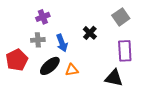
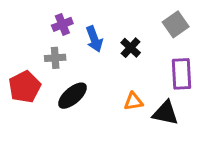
blue arrow: (62, 43) -> (94, 39), moved
orange triangle: (72, 70) -> (133, 101), moved

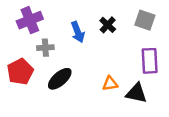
purple cross: (62, 24) -> (30, 20), moved, size x1.5
gray square: (176, 24) -> (145, 20), turned -36
black cross: (131, 48) -> (108, 25), moved

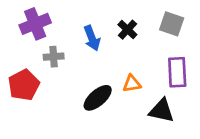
black ellipse: (60, 79) -> (98, 98), moved
orange triangle: (110, 84) -> (132, 84), moved

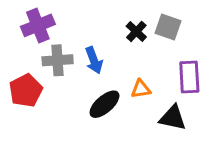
gray square: (172, 24) -> (168, 27), moved
blue arrow: (92, 38) -> (94, 60), moved
gray cross: (54, 57) -> (58, 60), size x1.4

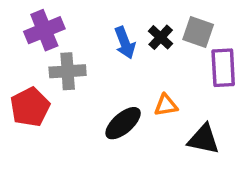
blue arrow: (94, 60) -> (125, 43), moved
purple rectangle: (189, 77) -> (223, 68), moved

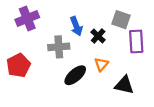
black cross: (161, 37) -> (98, 36), moved
gray cross: (68, 71) -> (59, 47), moved
orange triangle: (166, 105) -> (101, 64), turned -40

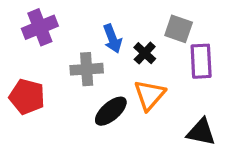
orange triangle: (101, 64) -> (150, 95), size x1.5
red pentagon: (18, 65) -> (27, 97), turned -30
black triangle: (124, 85) -> (201, 132), moved

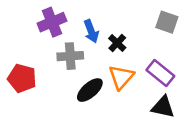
purple cross: (40, 27) -> (52, 22), moved
gray square: (179, 29) -> (167, 22), moved
purple rectangle: (201, 61) -> (160, 73), moved, turned -48

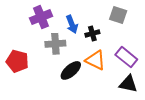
gray square: (167, 22) -> (118, 15), moved
black cross: (117, 43) -> (92, 33), turned 32
orange triangle: (121, 77) -> (95, 60), turned -45

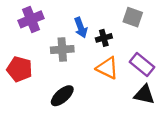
purple cross: (41, 17) -> (31, 19), moved
black ellipse: (71, 70) -> (62, 96), moved

